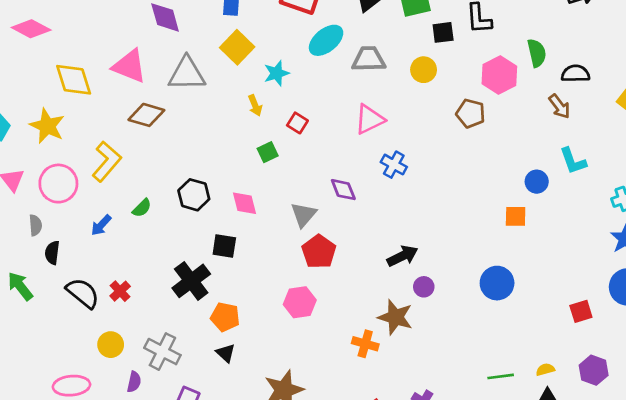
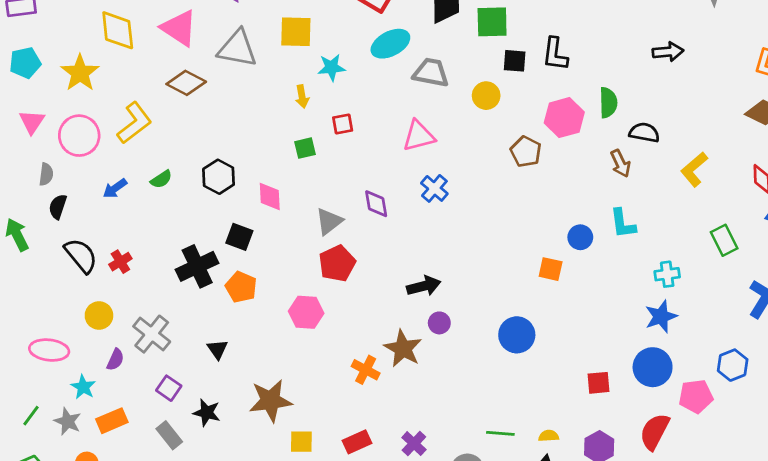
yellow square: (237, 47) -> (296, 32), turned 36
red square: (297, 123) -> (343, 124), turned 36
orange pentagon: (225, 317) -> (241, 287), moved

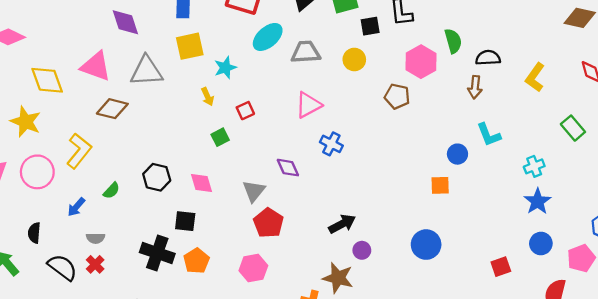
brown arrow: (620, 163) -> (475, 87), turned 45
gray semicircle: (46, 174) -> (96, 238), moved, turned 96
black cross: (197, 266) -> (157, 253), turned -32
orange pentagon: (241, 287) -> (196, 261), turned 30
blue circle: (653, 367) -> (541, 243), size x0.7

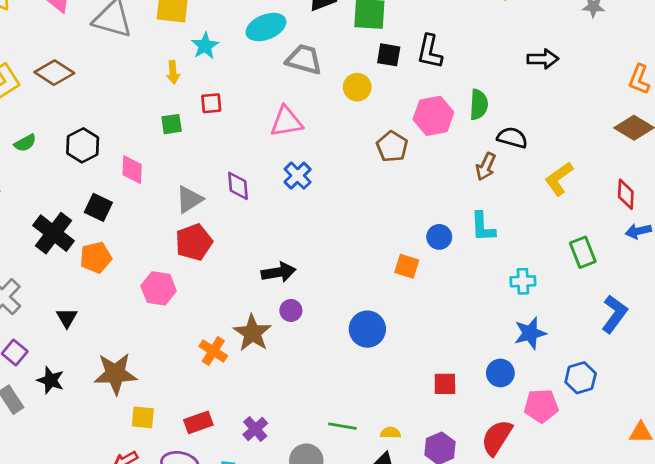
cyan star: (225, 68) -> (205, 46), turned -30
brown diamond: (112, 109) -> (54, 73), moved
blue star: (538, 201) -> (530, 333), moved

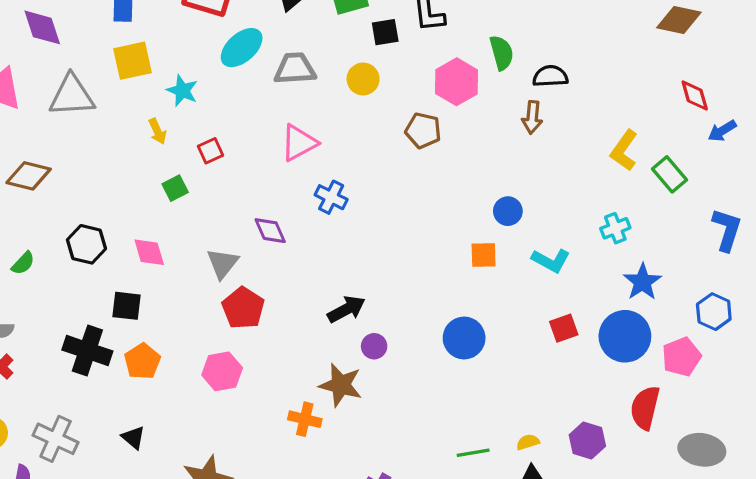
yellow L-shape: (559, 179) -> (624, 150), moved
cyan L-shape: (483, 227) -> (551, 260), moved, turned -40
blue circle: (500, 373) -> (625, 336), size x1.6
red square: (445, 384) -> (564, 328), moved

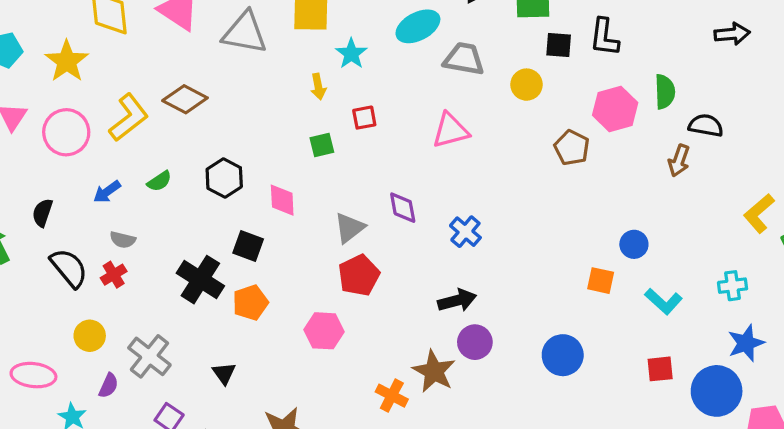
blue cross: (331, 197) -> (465, 232), moved
purple circle: (374, 346) -> (475, 342), size x1.4

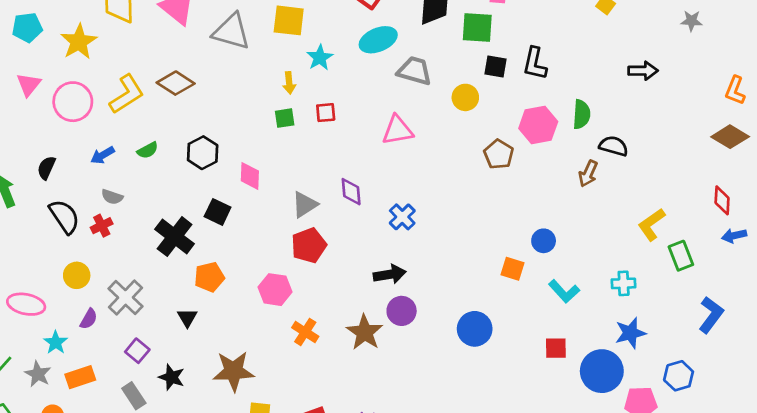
green square: (322, 145) -> (285, 118), moved
orange pentagon: (250, 303) -> (209, 277), moved
orange cross: (392, 396) -> (305, 332), moved

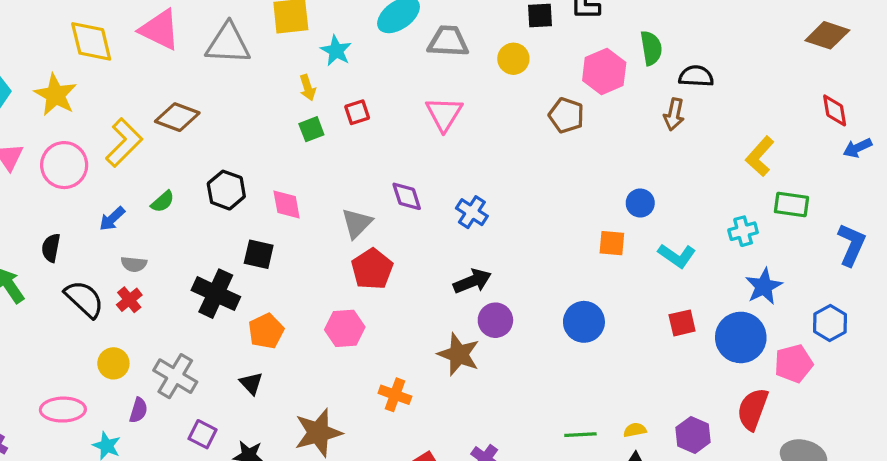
pink triangle: (397, 130) -> (444, 114), turned -36
green rectangle: (681, 256) -> (791, 204), moved, turned -48
orange cross: (305, 332) -> (395, 395), moved

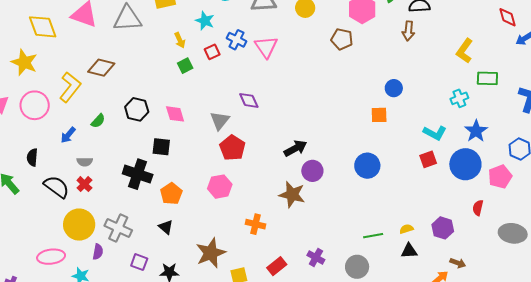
cyan star: (336, 51) -> (205, 21), moved
blue cross: (472, 212) -> (236, 40), moved
cyan L-shape: (677, 256) -> (435, 133), moved
yellow circle: (113, 363) -> (79, 225), size x1.6
red semicircle: (753, 409) -> (478, 208), size x0.6

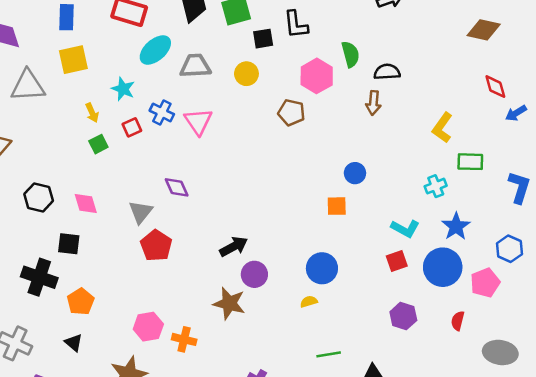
pink hexagon: (220, 187) -> (148, 327), moved
purple hexagon: (443, 228) -> (403, 316), moved
yellow semicircle: (406, 229) -> (309, 302), moved

